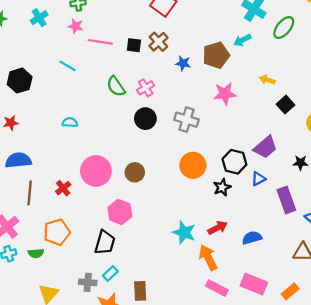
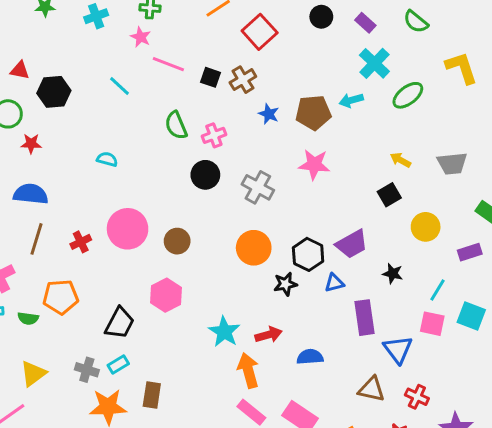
yellow arrow: (267, 80) -> (400, 160), moved
pink hexagon: (120, 212) -> (166, 295), moved

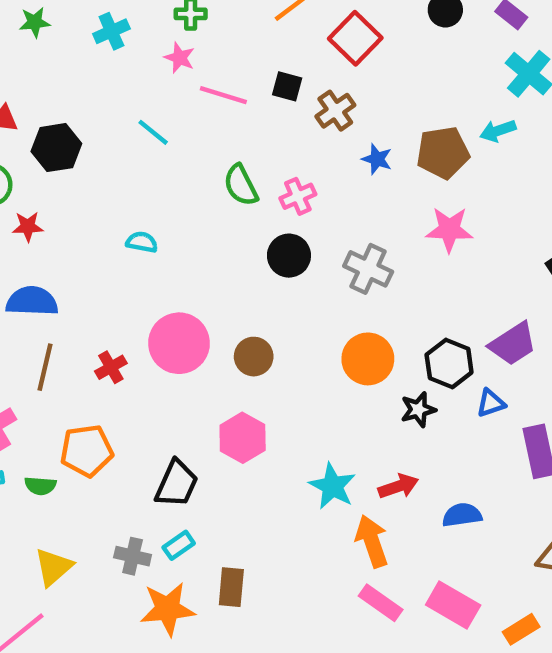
black square: (210, 77) -> (287, 86), moved

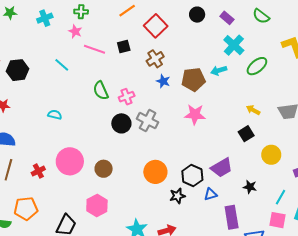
black square: (287, 86) -> (124, 46), turned -32
brown cross: (335, 111) -> (155, 59), moved
gray cross: (368, 269) -> (148, 121), moved

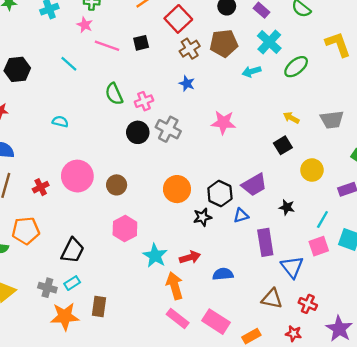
brown cross: (155, 59) -> (190, 49), moved
brown pentagon: (193, 79) -> (224, 43), moved
pink hexagon: (97, 205) -> (125, 228), moved
pink square: (278, 220) -> (319, 246), turned -30

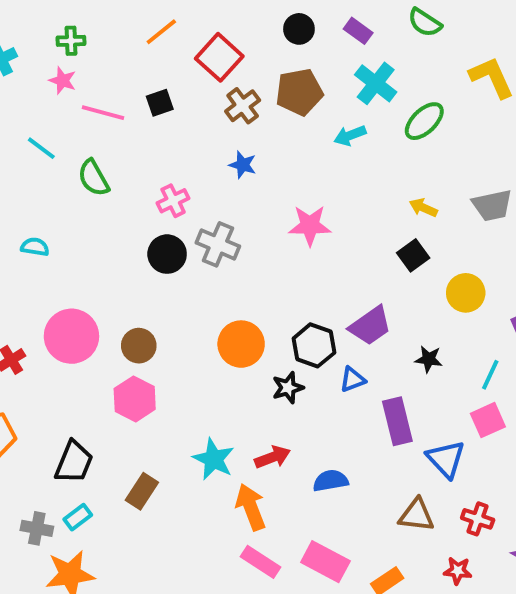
green semicircle: (114, 94) -> (94, 178), moved
pink hexagon: (125, 228) -> (135, 399), moved
brown rectangle: (99, 306) -> (142, 491), moved, turned 30

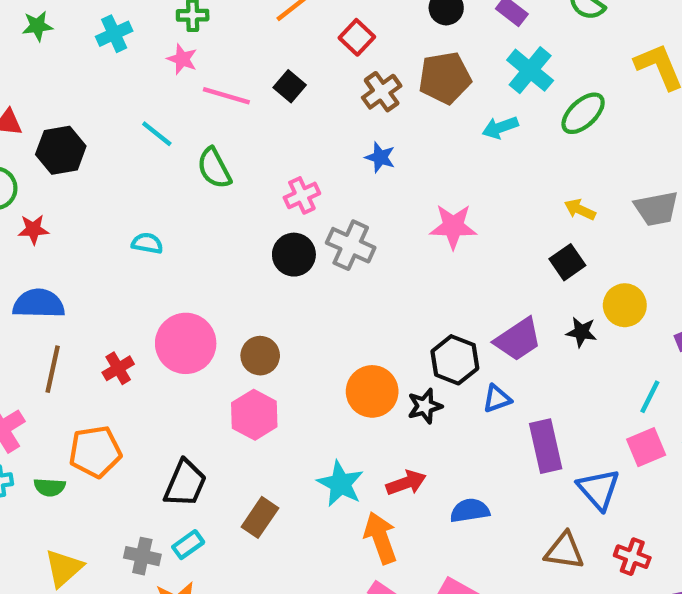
red square: (219, 57) -> (357, 37), size x0.7
black square: (160, 103) -> (290, 86), turned -32
orange circle: (241, 344) -> (372, 391), moved
black star: (429, 359) -> (581, 332), moved

